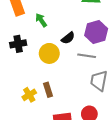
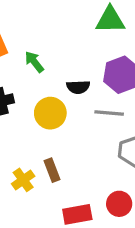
black semicircle: (68, 38) -> (78, 87), turned 40

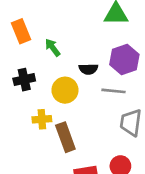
brown rectangle: (52, 170) -> (65, 137), size x1.5
yellow cross: (23, 180) -> (42, 119), moved, turned 30

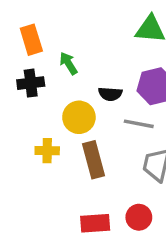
black cross: (24, 80) -> (31, 83), moved
brown rectangle: (65, 137) -> (93, 160), moved

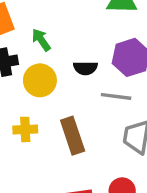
yellow circle: (79, 117) -> (40, 80), moved

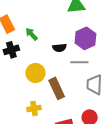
yellow circle: (40, 80) -> (35, 73), moved
yellow cross: (25, 129) -> (34, 108), moved

